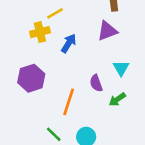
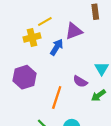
purple triangle: (107, 31) -> (74, 31), moved
purple semicircle: (96, 83) -> (80, 81), turned -40

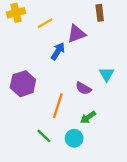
yellow cross: (32, 38) -> (16, 13), moved
green arrow: (98, 95) -> (88, 117), moved

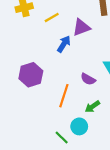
green line: (44, 136) -> (62, 137), moved

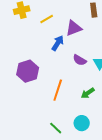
purple semicircle: (88, 79) -> (80, 60), moved
green arrow: (92, 107) -> (88, 93), moved
cyan circle: (79, 126) -> (82, 123), moved

